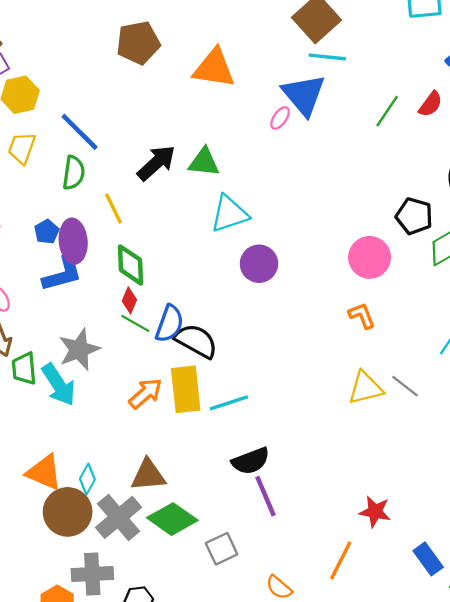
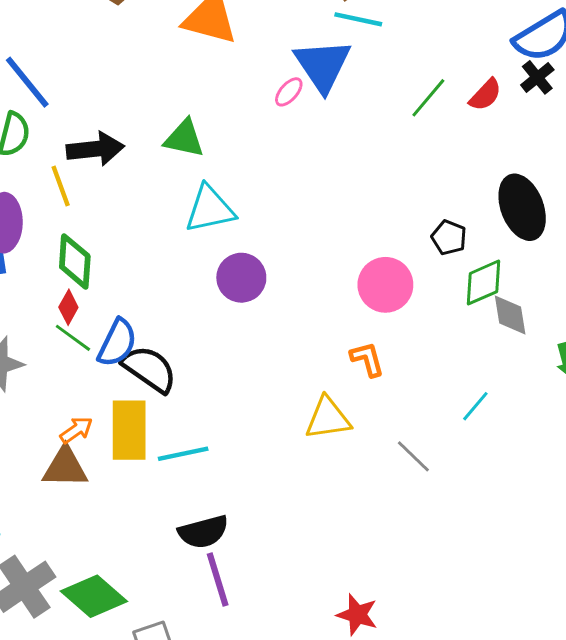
black arrow: (156, 163) -> (95, 149), moved, turned 30
black pentagon: (414, 216) -> (449, 237), size x0.7
yellow triangle: (365, 388) -> (328, 418), moved
orange arrow: (145, 394) -> (76, 430), size x0.7
brown triangle: (148, 475) -> (65, 467), moved

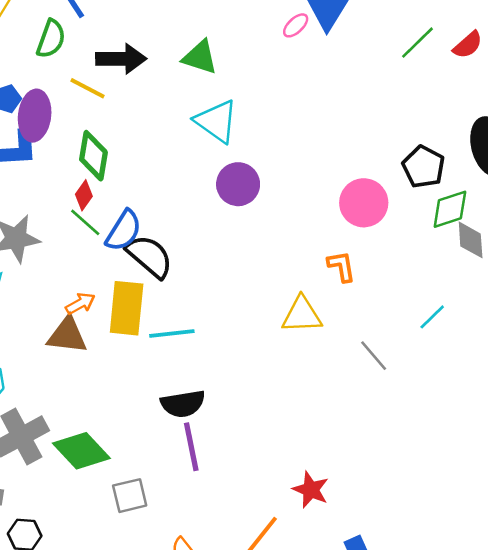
yellow line: (61, 186) -> (87, 88), turned -48
cyan triangle: (210, 209) -> (216, 121), turned 42
black pentagon: (449, 237) -> (423, 167), size x1.4

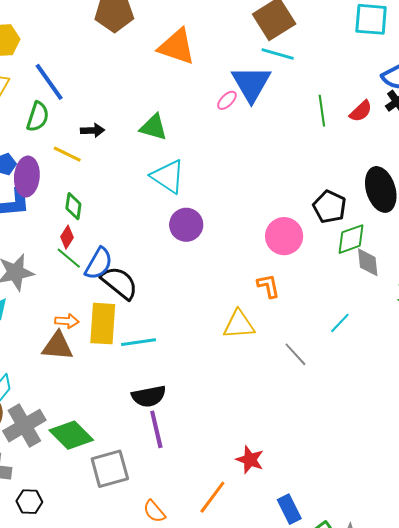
green line: (418, 43) -> (322, 111), turned -52
black arrow: (121, 59) -> (93, 130), size x0.6
green diamond: (93, 156) -> (73, 206), size x0.7
orange arrow: (80, 304) -> (67, 321), turned 35
gray square: (130, 496) -> (110, 469), size x1.4

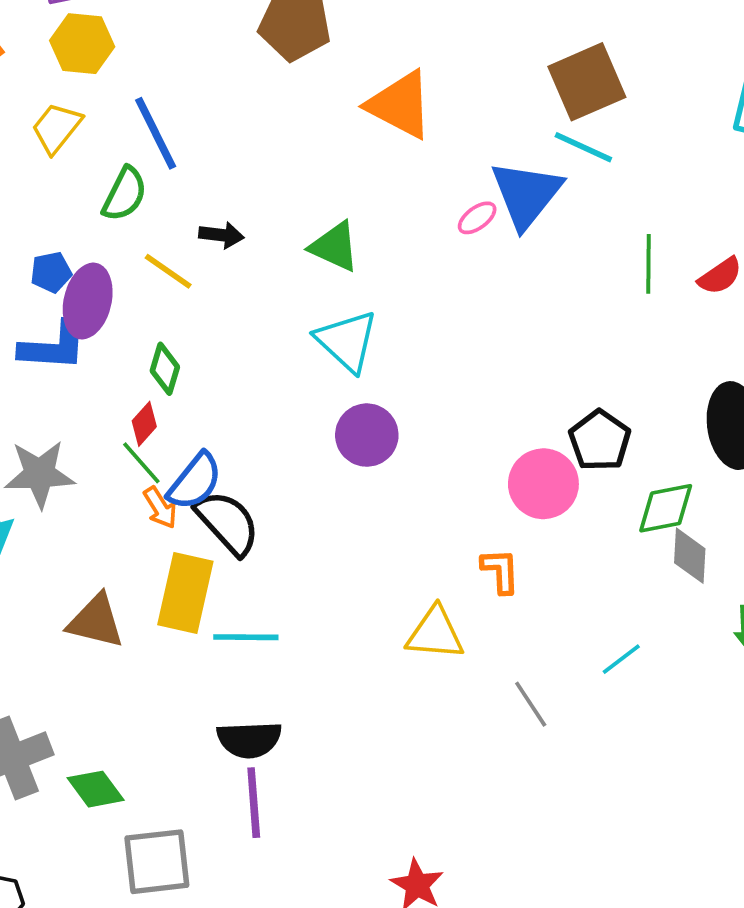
black pentagon: (329, 207) -> (600, 440), moved
orange arrow: (67, 321) -> (160, 508), moved, turned 45
green diamond: (71, 435) -> (96, 789), size x0.7

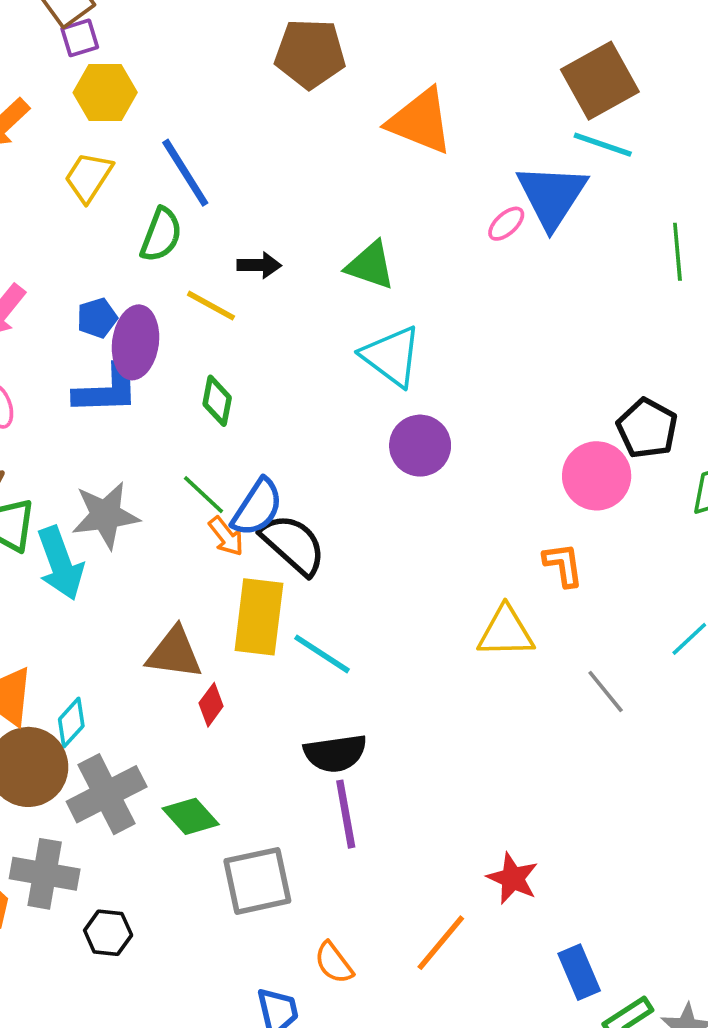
red diamond: (144, 424) -> (211, 705), moved
cyan line: (246, 637) -> (322, 654), turned 38

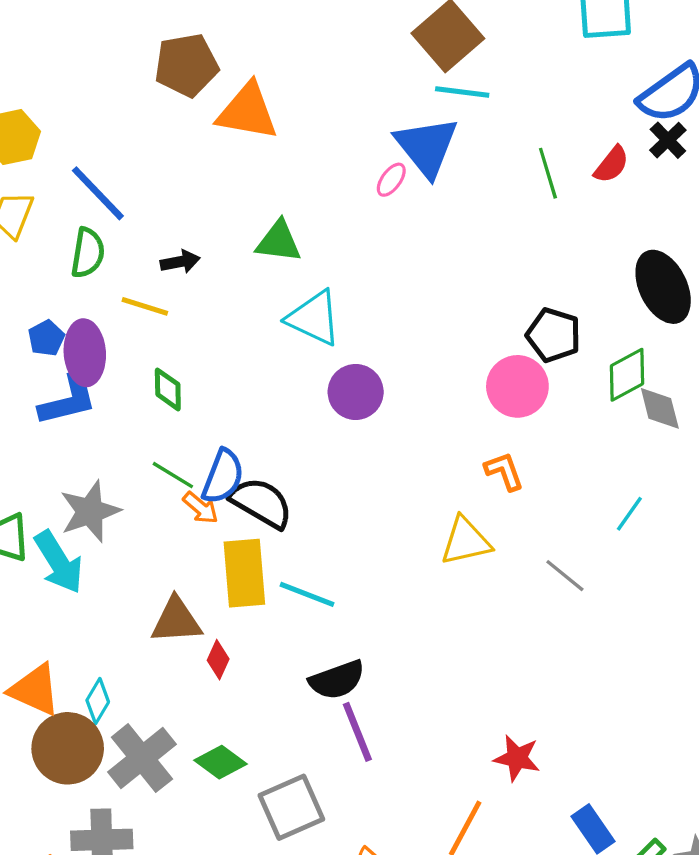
orange triangle: (420, 121) -> (248, 111), moved

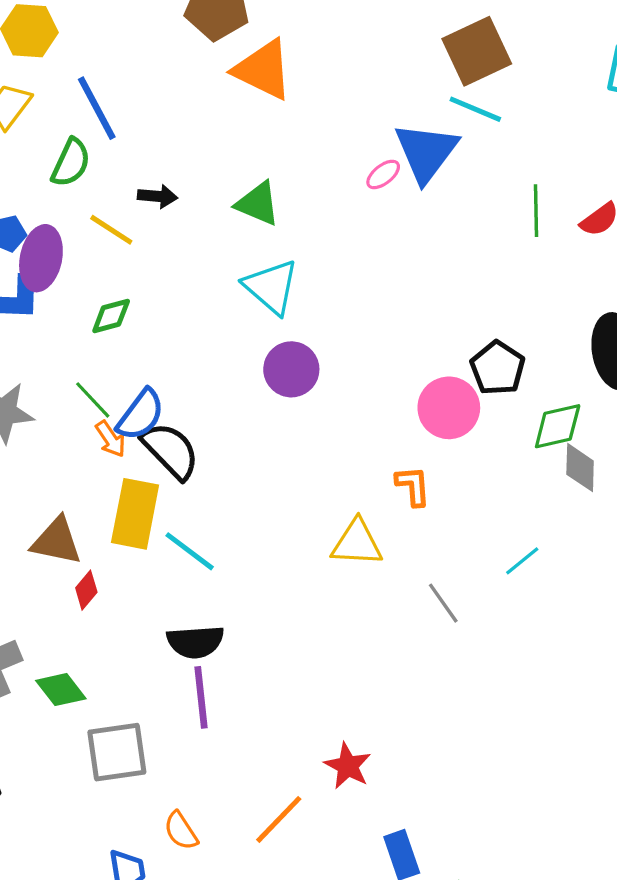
green diamond: (168, 389) -> (111, 316), turned 60

